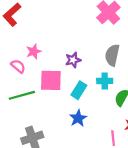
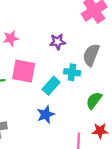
purple star: (73, 60) -> (58, 42), moved
cyan cross: (105, 81) -> (72, 72), moved

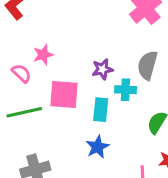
purple star: (58, 42) -> (102, 69), moved
cyan rectangle: (51, 86) -> (101, 110), turned -30

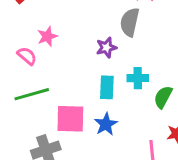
gray semicircle: (147, 65) -> (130, 22), moved
cyan cross: (125, 90) -> (138, 78), moved
pink square: (64, 95) -> (70, 119), moved

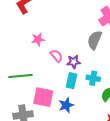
purple star: (106, 48) -> (74, 62), moved
pink semicircle: (27, 56) -> (56, 56), moved

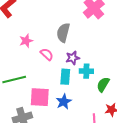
gray semicircle: (95, 40) -> (63, 33), moved
purple star: (74, 62) -> (73, 58), moved

